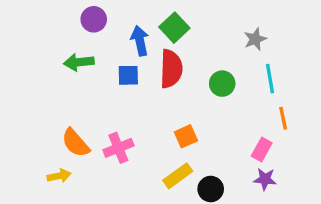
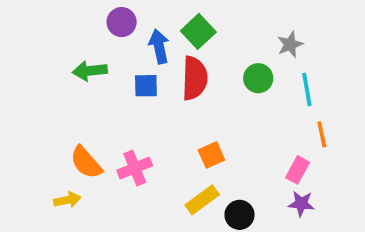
purple circle: (94, 19) -> (122, 22), moved
green circle: (222, 84) -> (258, 78), moved

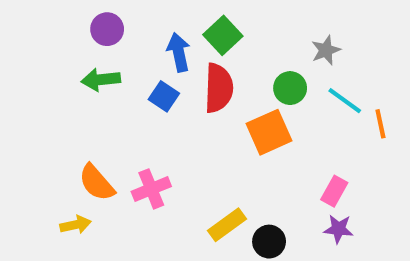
purple circle: (122, 22) -> (107, 29), moved
blue square: (146, 86) -> (164, 96), turned 35
cyan line: (307, 89) -> (345, 101), turned -44
orange line: (322, 134) -> (380, 124), moved
orange square: (211, 155) -> (269, 132), moved, size x1.5

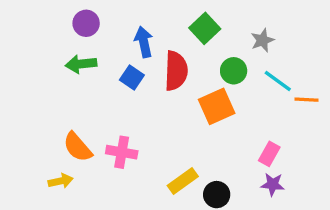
green square: (223, 35) -> (205, 28), moved
orange line: (380, 124) -> (307, 100), turned -75
pink cross: (151, 189) -> (122, 152), turned 32

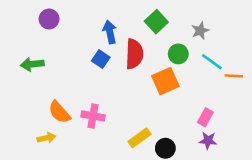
purple circle: (86, 23) -> (49, 19), moved
green arrow: (81, 64) -> (32, 64), moved

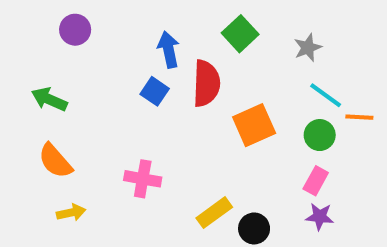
green circle: (178, 54) -> (320, 135), moved
green arrow: (32, 64) -> (49, 99), turned 30
orange semicircle: (59, 112) -> (55, 161), moved

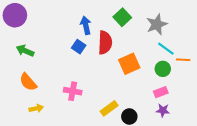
purple circle: (75, 30) -> (15, 15), moved, size x1.5
gray star: (308, 48) -> (157, 24), size x1.5
pink rectangle: (316, 181) -> (161, 92), turned 40

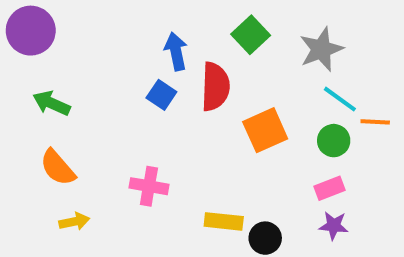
yellow rectangle: (109, 108) -> (224, 221), turned 42

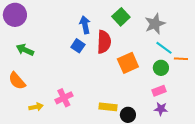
orange semicircle: (58, 168) -> (17, 81), moved
pink cross: (149, 186) -> (64, 98), moved, turned -36

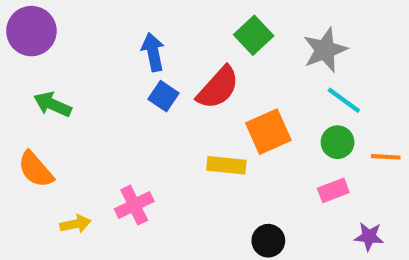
blue arrow: (85, 25) -> (153, 52), moved
red semicircle: (104, 42) -> (218, 88), turned 40
orange line: (181, 59) -> (386, 157), moved
yellow rectangle: (108, 107) -> (226, 165), moved
purple star: (161, 109) -> (369, 237), moved

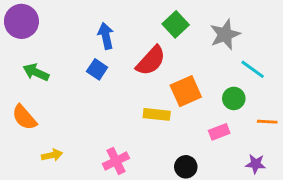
blue square: (164, 96) -> (97, 69), moved
cyan line: (344, 100) -> (253, 69), moved
orange line: (386, 157) -> (267, 122), moved
pink rectangle: (333, 190) -> (219, 132), moved
pink cross: (134, 205) -> (116, 161), moved

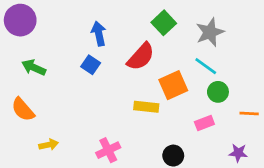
cyan line: (253, 69) -> (206, 66), moved

